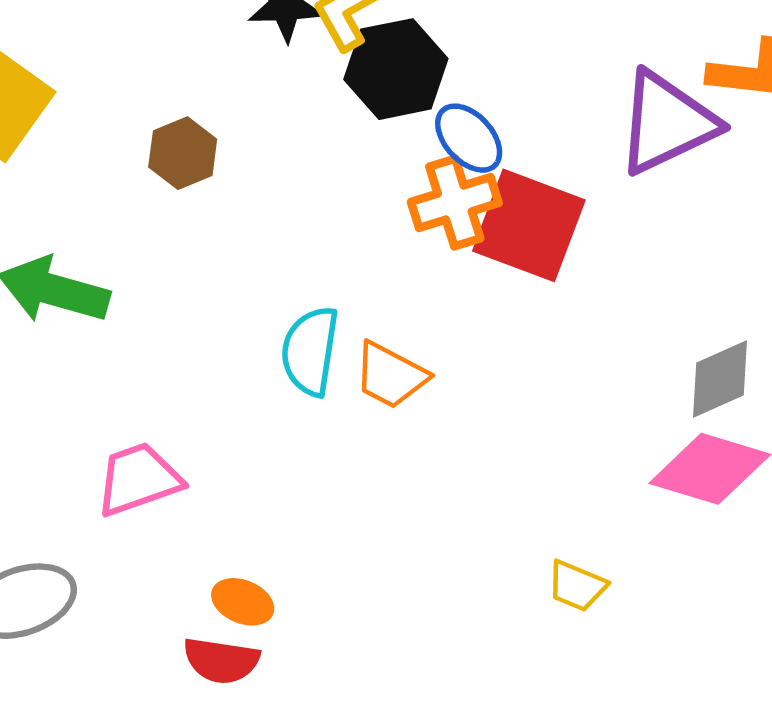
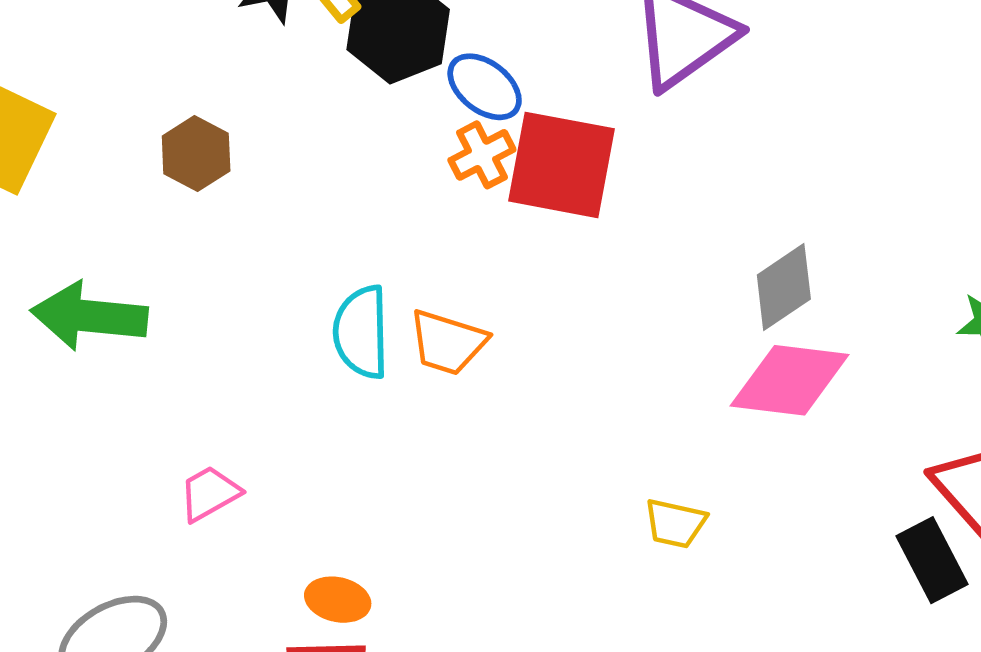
orange cross: (455, 202) -> (482, 155), size x0.7
pink trapezoid: (138, 479) -> (210, 493), size x0.7

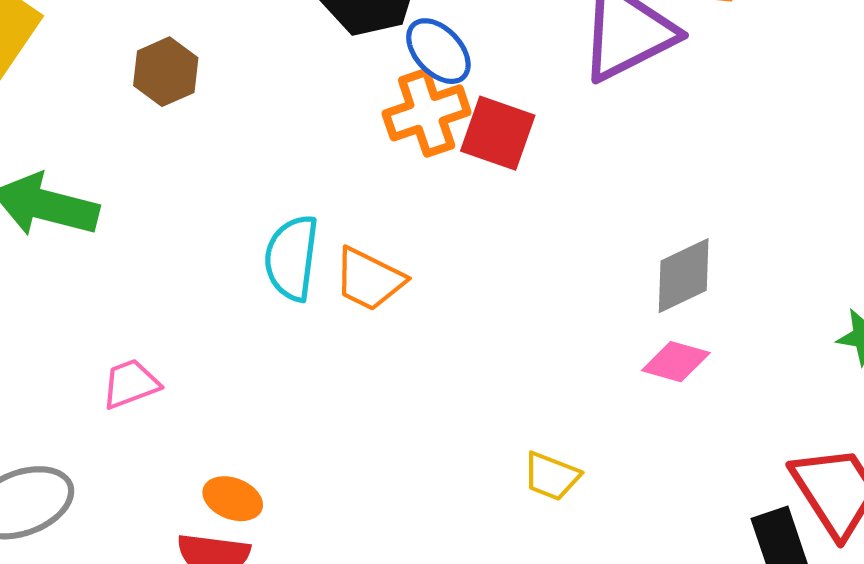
orange cross: (482, 155) -> (427, 113), size x1.4
red square: (561, 165) -> (498, 133), size x0.7
pink diamond: (790, 380) -> (676, 362), size x0.6

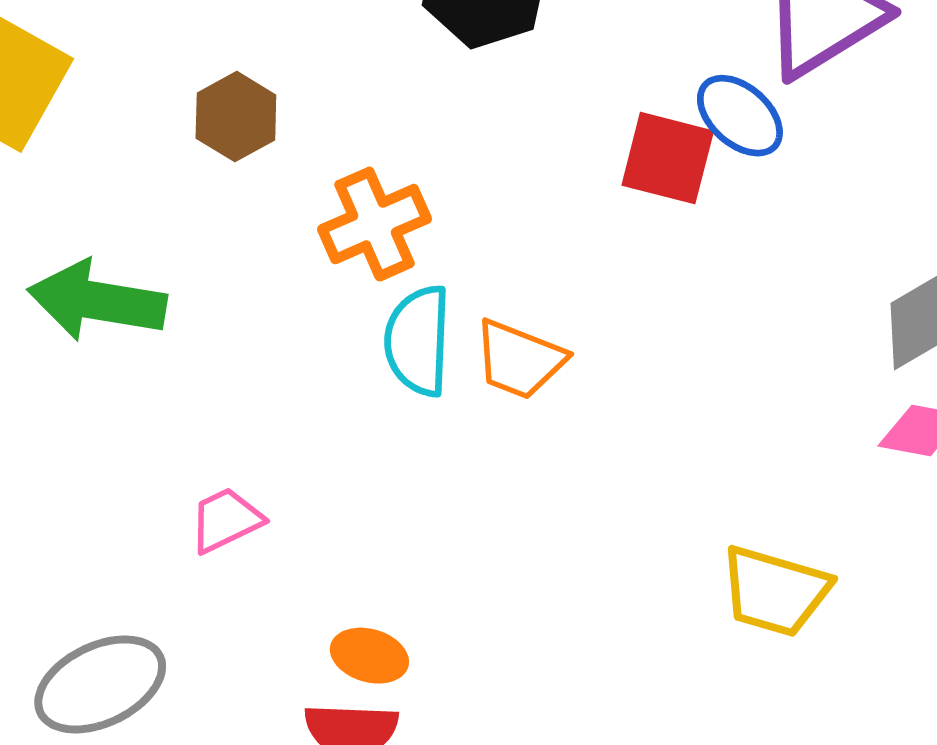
blue ellipse: (438, 51) -> (740, 116), moved
orange cross: (427, 113) -> (374, 224), moved
yellow trapezoid: (551, 476) -> (775, 591), size x1.5

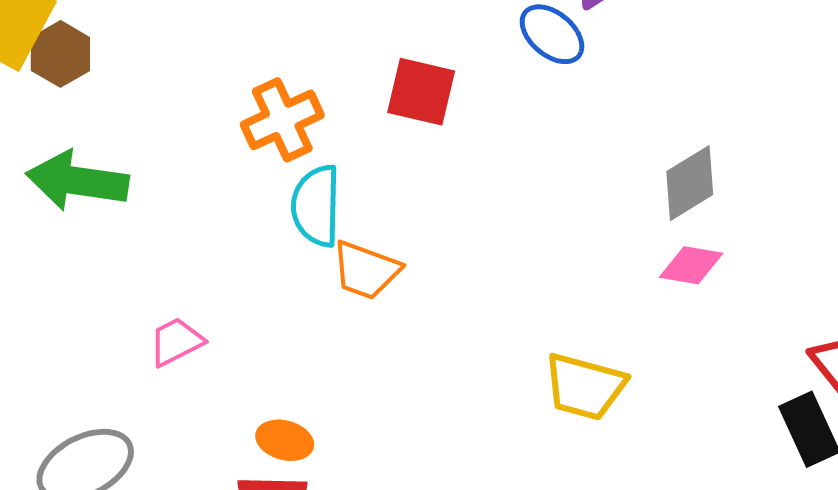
brown hexagon: (236, 117) -> (60, 54), moved
red square: (668, 158) -> (421, 92), moved
orange trapezoid: (519, 359) -> (366, 270), moved

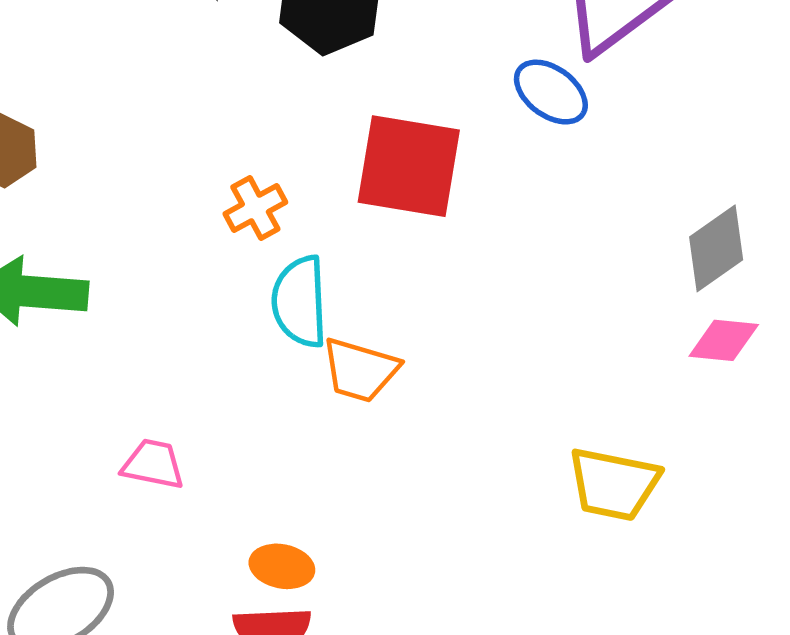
red square: (421, 92) -> (409, 166), size x1.4
orange cross: (282, 120) -> (255, 208), size x0.7
pink trapezoid: (176, 342) -> (153, 464), turned 42

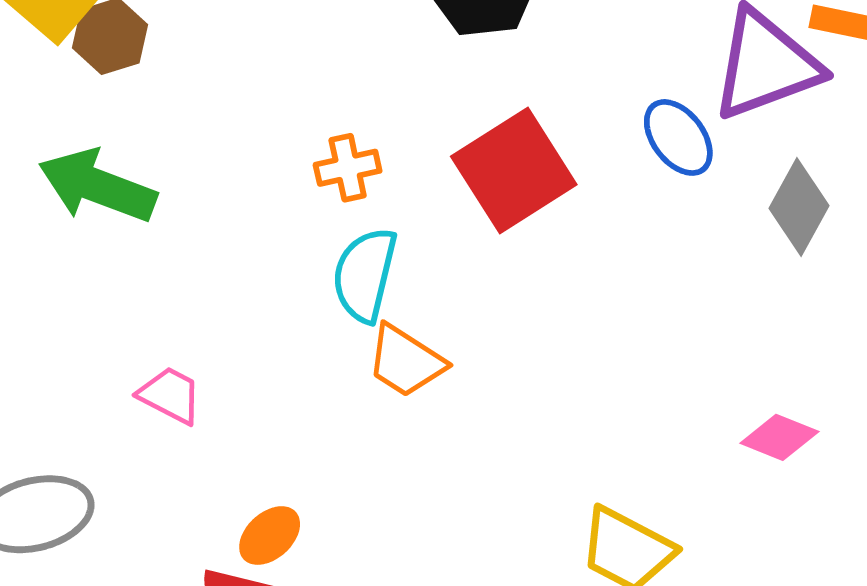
red square: (409, 166) -> (514, 170), turned 32
gray diamond: (716, 248) -> (799, 207), moved, turned -42
orange ellipse: (282, 566) -> (270, 536), turned -70

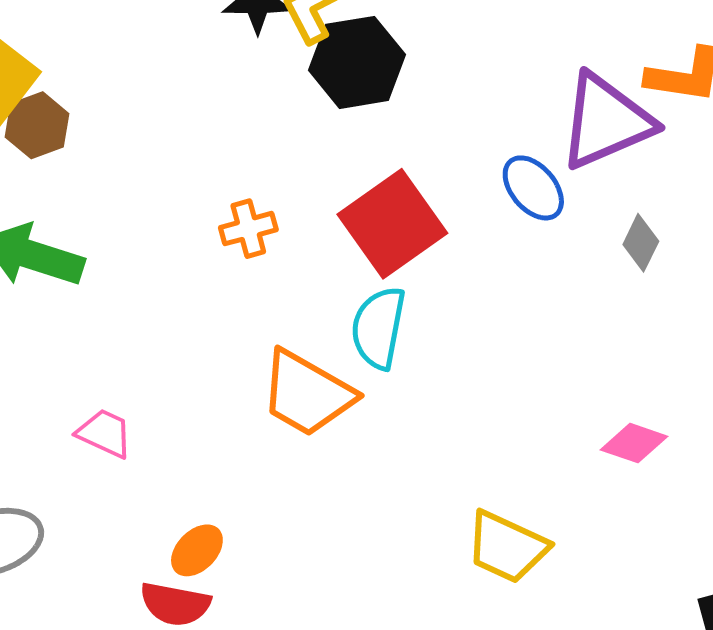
gray diamond: (799, 207) -> (641, 243), size x0.7
cyan semicircle: (365, 275) -> (379, 328), moved
orange trapezoid: (406, 361) -> (307, 393), size x1.4

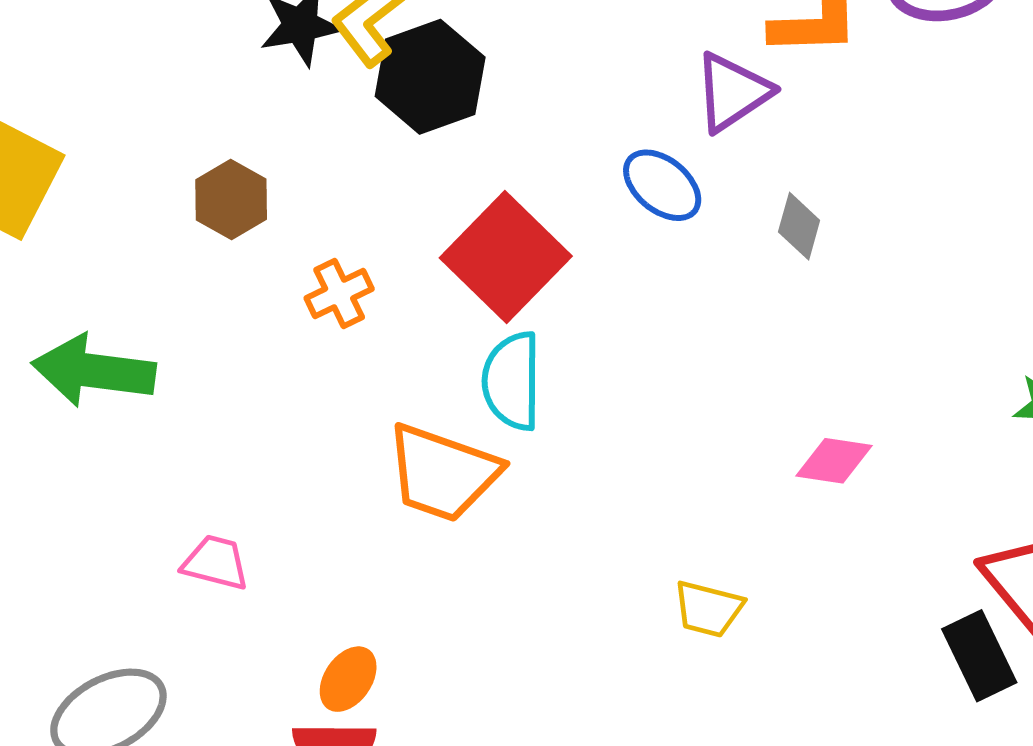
purple triangle: (606, 121) -> (732, 92), size x0.7
brown hexagon: (37, 125) -> (231, 200), moved
yellow trapezoid: (507, 547) -> (708, 609), size x0.7

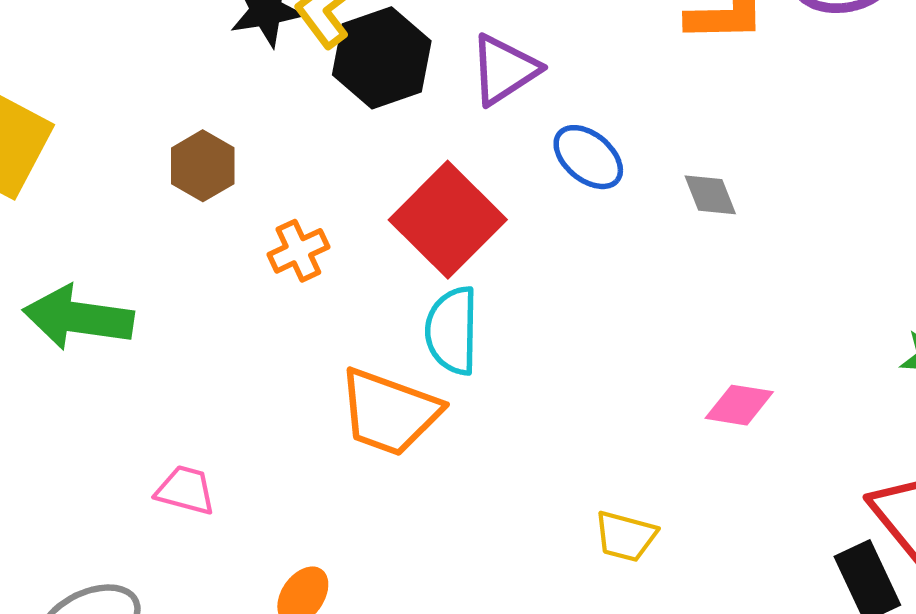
purple triangle: (732, 92) -> (504, 70), moved
gray diamond: (799, 226) -> (710, 195), turned -38

